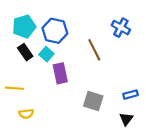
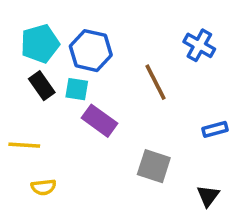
cyan square: (46, 54) -> (77, 89), turned -32
purple rectangle: (60, 73) -> (99, 121), turned -42
blue rectangle: (130, 95) -> (215, 129), moved

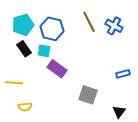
brown line: (156, 82) -> (89, 22), moved

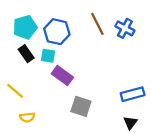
blue rectangle: (123, 74) -> (133, 94), moved, size x1.5
yellow line: (14, 83) -> (15, 91), turned 36
gray square: (88, 95) -> (81, 106), moved

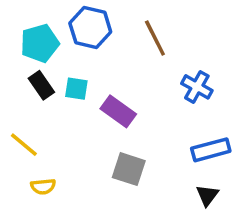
blue cross: (125, 28) -> (197, 87), moved
blue hexagon: (57, 32) -> (90, 28), moved
purple rectangle: (62, 76) -> (118, 111), moved

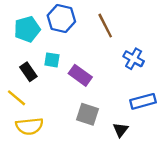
black rectangle: (41, 85) -> (28, 72), moved
yellow semicircle: (43, 186) -> (29, 126), size x1.6
black triangle: (207, 195) -> (121, 130), moved

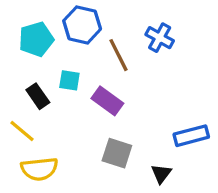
brown line: (105, 26) -> (118, 55), moved
blue cross: (134, 59) -> (160, 38), moved

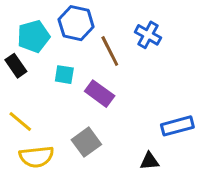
black rectangle: (38, 96) -> (16, 66), moved
gray square: (117, 153) -> (86, 142), moved, turned 36
black triangle: (161, 174) -> (149, 161), turned 48

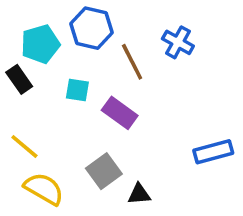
yellow semicircle: (36, 157) -> (44, 189), turned -144
black triangle: (149, 161) -> (139, 194), moved

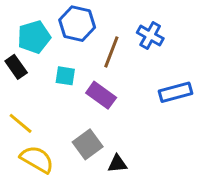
brown line: (132, 62) -> (111, 52), turned 48
blue rectangle: (213, 152) -> (176, 92), moved

